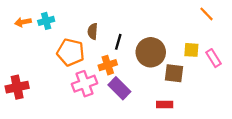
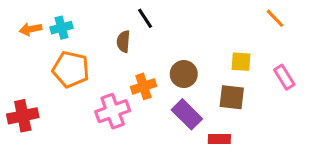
black line: (118, 42) -> (145, 18), moved, turned -49
yellow square: (191, 50) -> (241, 62), moved
orange pentagon: (71, 52) -> (71, 69), moved
brown circle: (151, 52) -> (184, 74), moved, size x0.7
purple rectangle: (119, 88) -> (187, 114), moved

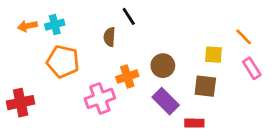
orange line: (275, 18) -> (244, 37), moved

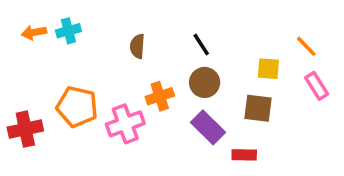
black line: (129, 16) -> (201, 45), moved
orange pentagon: (63, 62) -> (77, 107), moved

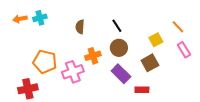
yellow square: (268, 69) -> (156, 40), turned -32
brown square: (258, 108) -> (150, 63), turned -36
red cross: (25, 129) -> (28, 89), moved

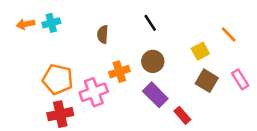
black line: (117, 26) -> (150, 23), moved
pink rectangle: (184, 50) -> (240, 79), moved
brown square: (150, 63) -> (207, 81), moved, turned -30
red cross: (28, 89) -> (60, 114), moved
red rectangle: (142, 90) -> (182, 115), turned 48

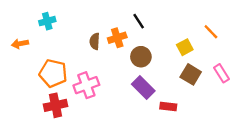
orange arrow: (26, 24) -> (20, 44), moved
brown semicircle: (103, 34) -> (95, 41), moved
orange cross: (119, 72) -> (117, 38), moved
red rectangle: (182, 115) -> (168, 107), turned -42

